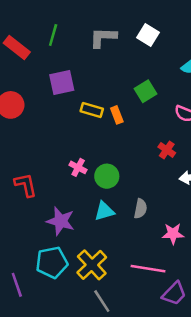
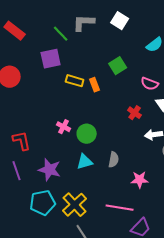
green line: (53, 35) -> (61, 34), moved, turned -60
purple line: (17, 285) -> (17, 171), moved

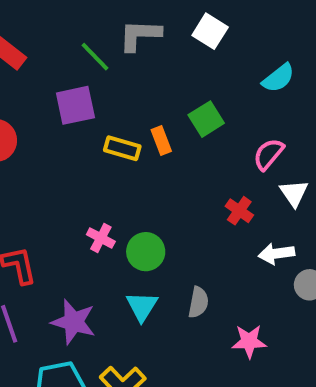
pink semicircle: (150, 84) -> (269, 154), turned 108
orange rectangle: (95, 85) -> (161, 140), moved
cyan triangle: (85, 162) -> (142, 306), turned -42

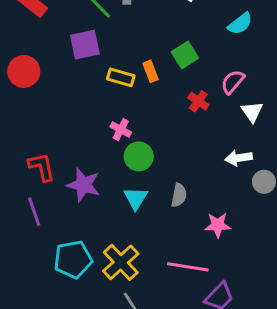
red cross: (239, 211) -> (198, 101), moved
pink cross: (101, 238) -> (121, 130), moved
purple star: (74, 322) -> (83, 185), moved

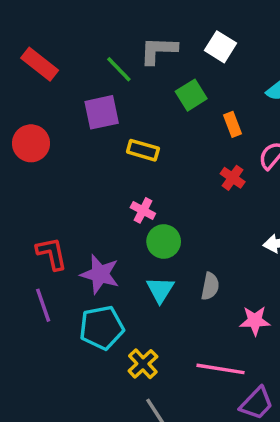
green square: (185, 55) -> (191, 95), moved
orange rectangle: (151, 71) -> (233, 124), moved
cyan pentagon: (73, 259) -> (102, 328), moved
yellow cross: (121, 262) -> (143, 364), size x0.7

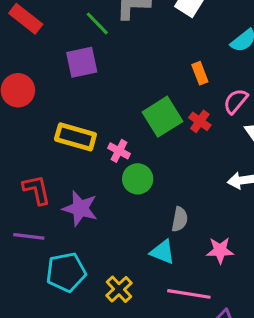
green square: (191, 95) -> (163, 117), moved, size x1.4
yellow rectangle: (143, 150) -> (75, 137), moved, size x1.4
cyan triangle: (160, 290) -> (163, 252), moved, turned -40
purple line: (43, 305) -> (29, 236), turned -64
cyan pentagon: (102, 328) -> (66, 272), moved

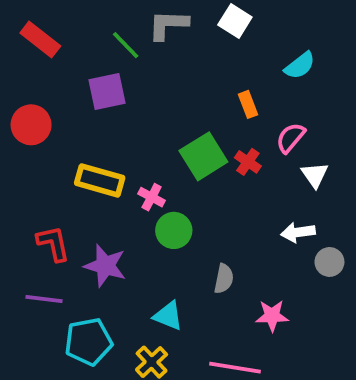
cyan triangle: (163, 252) -> (168, 316), moved

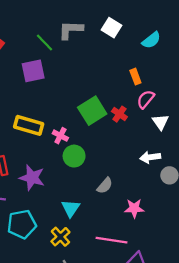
cyan semicircle: (300, 66) -> (151, 40), moved
orange rectangle: (248, 104) -> (135, 77), moved
gray semicircle: (224, 279) -> (105, 186), turned 30
cyan triangle: (168, 316) -> (71, 208), turned 42

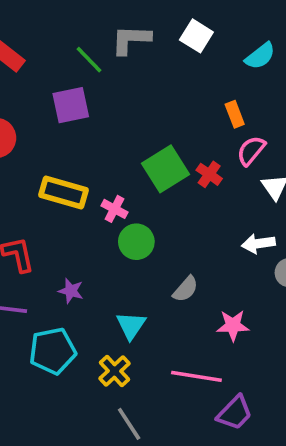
purple star: (32, 178) -> (71, 291), moved, size x0.6

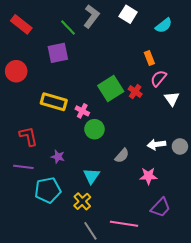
gray L-shape: (131, 40) -> (91, 16), turned 125
white arrow: (258, 244) -> (157, 144), moved
pink line: (196, 376) -> (124, 224), moved
purple trapezoid: (235, 413) -> (161, 207), moved

